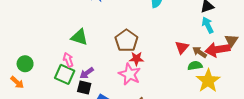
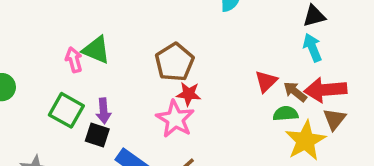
brown triangle: (231, 41) -> (334, 119), moved
pink arrow: (68, 60) -> (74, 60), moved
purple arrow: (87, 73) -> (104, 111), turned -64

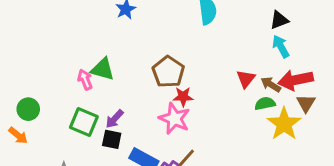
purple arrow: (104, 111) -> (115, 119), turned 54

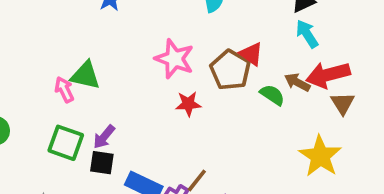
brown pentagon: (168, 72) -> (230, 70), moved
red triangle: (246, 79) -> (251, 54), moved, turned -30
green semicircle: (265, 104) -> (272, 95), moved, turned 48
pink star: (174, 119) -> (174, 59), moved
yellow star: (284, 124) -> (320, 156), moved

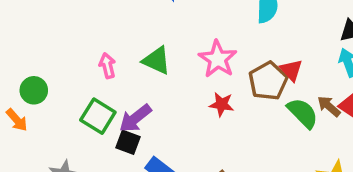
green triangle: (85, 75) -> (157, 60), moved
green semicircle: (272, 95) -> (303, 113), size x1.4
purple arrow: (104, 137) -> (135, 118), size x1.4

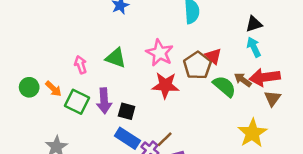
red star: (222, 104) -> (165, 85), size x1.5
purple arrow: (135, 118) -> (104, 101), turned -50
orange arrow: (17, 120) -> (53, 89), moved
black square: (128, 142) -> (127, 111), moved

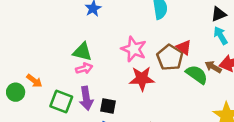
green triangle: (116, 58) -> (82, 52), moved
pink arrow: (81, 65) -> (84, 68), moved, turned 98
orange arrow: (53, 89) -> (34, 81), moved

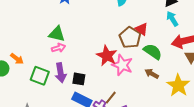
pink star: (134, 49) -> (122, 65), moved
brown arrow: (213, 67) -> (152, 74), moved
red star: (142, 79) -> (107, 56), turned 30

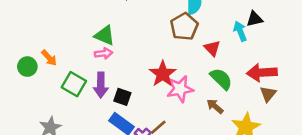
cyan arrow: (172, 19) -> (240, 31), moved
brown pentagon: (130, 38) -> (184, 27), moved
pink star: (122, 65) -> (180, 89), turned 30

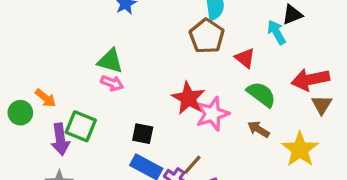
pink arrow: (104, 53) -> (112, 83), turned 36
purple arrow: (101, 85) -> (60, 139), moved

